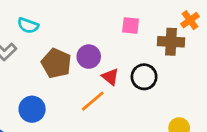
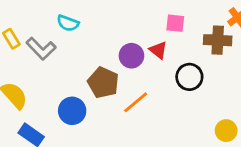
brown pentagon: (56, 63) -> (103, 83), moved
red triangle: (110, 77) -> (158, 50), moved

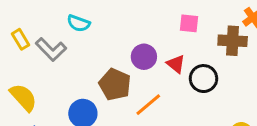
red triangle: (158, 50) -> (176, 64), moved

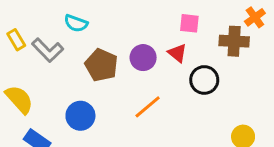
red triangle: (176, 64) -> (177, 53), moved
brown pentagon: (115, 84) -> (101, 65), moved

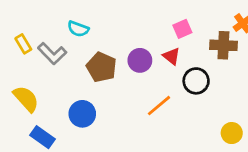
pink square: (189, 23) -> (182, 29), turned -30
orange line: (148, 107) -> (159, 106), moved

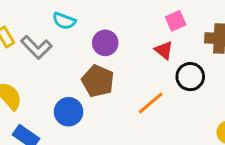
purple circle: (140, 60) -> (105, 43), moved
brown pentagon: (101, 67) -> (98, 81), moved

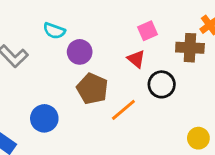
cyan semicircle: (64, 21) -> (54, 31), moved
brown pentagon: (98, 81) -> (92, 89), moved

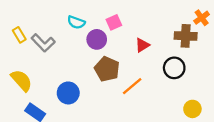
pink square: (147, 31) -> (114, 22), moved
red triangle: (136, 59) -> (142, 45), turned 49
black circle: (162, 84) -> (174, 68), moved

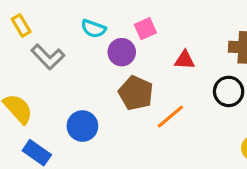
yellow rectangle: (19, 35) -> (21, 25), moved
red triangle: (142, 45) -> (185, 60), turned 35

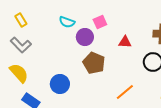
gray L-shape: (48, 57) -> (21, 45), moved
orange line: (170, 117) -> (125, 92), moved

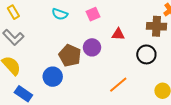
purple circle: (85, 37) -> (92, 47), moved
brown pentagon: (94, 63) -> (70, 55), moved

